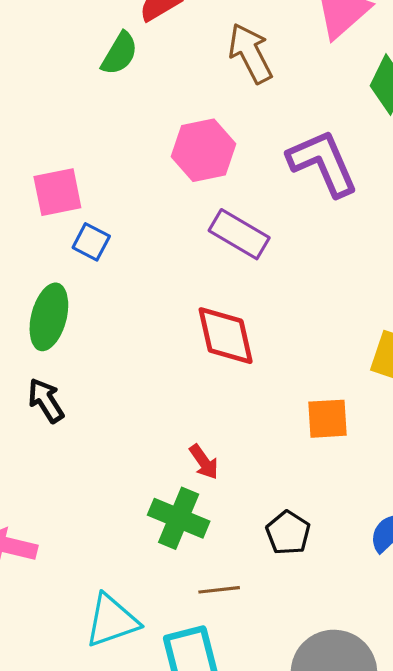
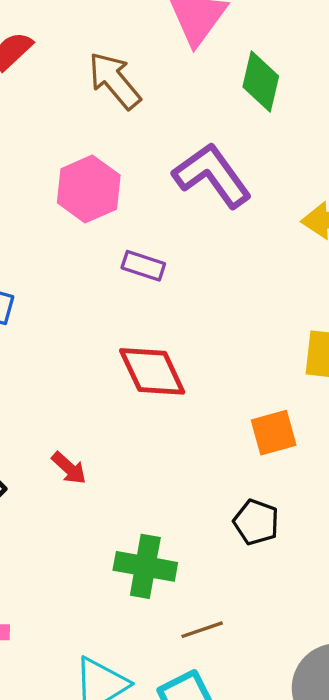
purple rectangle: (239, 234) -> (143, 266), size x0.7
red arrow: (204, 462) -> (69, 468), moved
black pentagon: (288, 533) -> (256, 522), moved

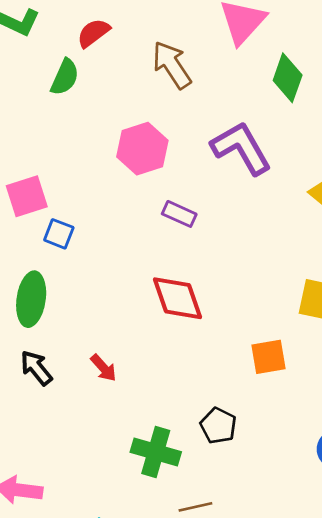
black pentagon: (256, 522) -> (218, 426), moved

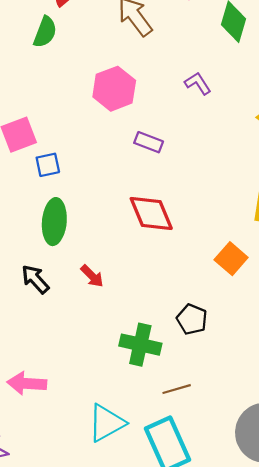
purple L-shape: (241, 148) -> (198, 83), size x0.5
blue square: (59, 234) -> (48, 165), turned -30
green ellipse: (31, 299) -> (54, 222), moved
orange square: (268, 357) -> (231, 259), turned -36

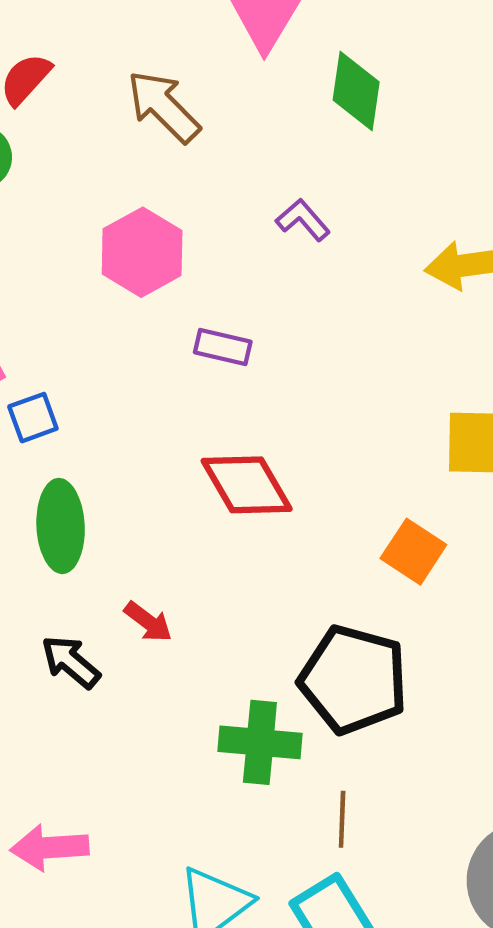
black arrow: (35, 279) -> (71, 662), moved
black pentagon: (192, 319) -> (353, 680), size x1.8
brown line: (177, 389) -> (342, 819), turned -64

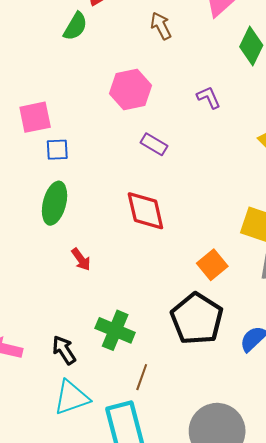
brown arrow: (163, 106) -> (161, 26), size x0.7
black arrow: (71, 662) -> (64, 350), moved
black pentagon: (353, 680) -> (197, 319), moved

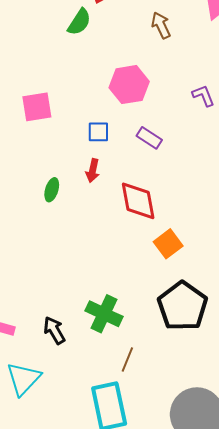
blue square: (57, 150) -> (98, 132), moved
green ellipse: (55, 203) -> (52, 190), size x0.6
red arrow: (81, 259) -> (93, 171), moved, turned 45
orange square: (212, 265) -> (168, 244), moved
cyan triangle: (72, 398) -> (23, 379), moved, turned -30

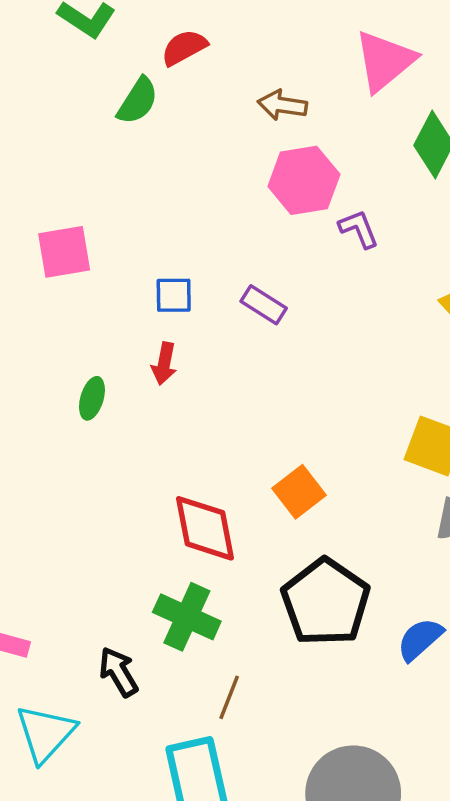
brown arrow: (161, 25) -> (282, 105), turned -56
pink hexagon: (129, 85) -> (304, 180), moved
red diamond: (138, 201) -> (205, 528), moved
black arrow: (54, 330) -> (118, 672), moved

